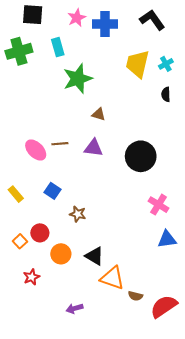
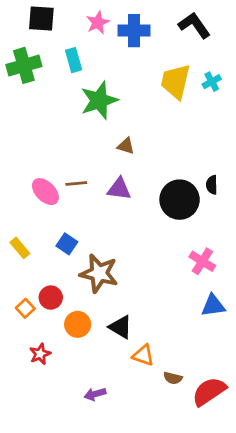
black semicircle: (166, 94) -> (212, 185), moved
brown star: (78, 214) -> (99, 273), size x1.8
orange triangle: (112, 278) -> (143, 355), size x0.7

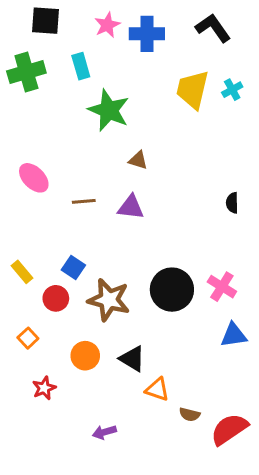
green star: (99, 100) -> (109, 110), turned -30
pink ellipse: (45, 192) -> (34, 178), moved
black circle: (180, 200) -> (172, 290), moved
red circle: (51, 298) -> (56, 298), moved

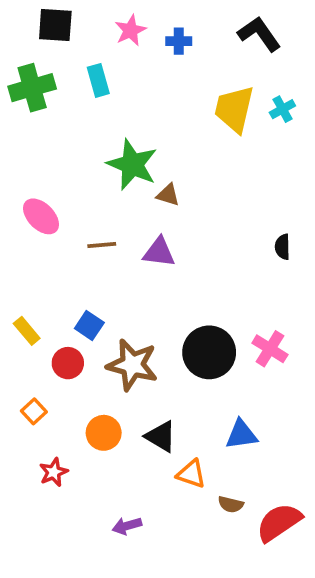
blue cross: (147, 34) -> (179, 41), size x0.6
green star: (109, 110) -> (132, 165), moved
blue triangle: (234, 335) -> (241, 435), moved

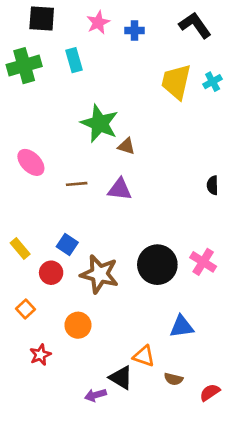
black triangle: (161, 436) -> (121, 378), moved
red semicircle: (279, 522) -> (210, 392), size x0.6

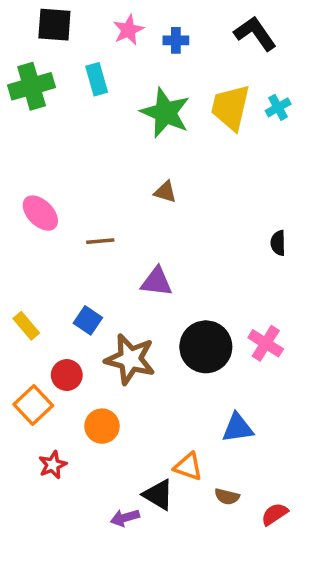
green star: (100, 123) -> (165, 113), moved
purple triangle: (120, 189) -> (157, 282), moved
red circle: (51, 273) -> (67, 375), moved
orange square: (26, 309) -> (33, 405), size x1.5

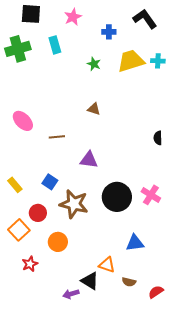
blue cross: (176, 40) -> (109, 32), moved
yellow trapezoid: (231, 107) -> (131, 61), turned 60
cyan cross: (278, 107) -> (158, 61), turned 32
green star: (165, 113) -> (94, 64), size x0.5

